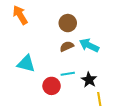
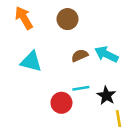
brown circle: (68, 23) -> (68, 19), moved
cyan triangle: (26, 64) -> (31, 62), moved

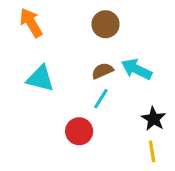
brown circle: (68, 19) -> (105, 24), moved
cyan line: (81, 88) -> (101, 99), moved, turned -49
black star: (106, 96) -> (154, 119), moved

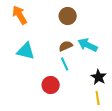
cyan line: (101, 99) -> (65, 64), turned -56

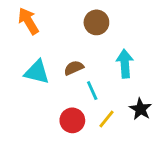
cyan arrow: (88, 45) -> (125, 64), turned 60
brown semicircle: (66, 46) -> (74, 68), moved
yellow line: (98, 98) -> (106, 119), moved, turned 48

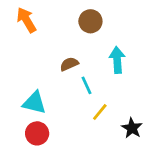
cyan triangle: (37, 72) -> (34, 103), moved
black star: (140, 109) -> (132, 128), moved
red circle: (72, 120) -> (37, 133), moved

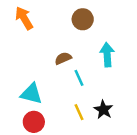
yellow line: (100, 112) -> (79, 112), moved, turned -63
black star: (132, 128) -> (103, 110), moved

